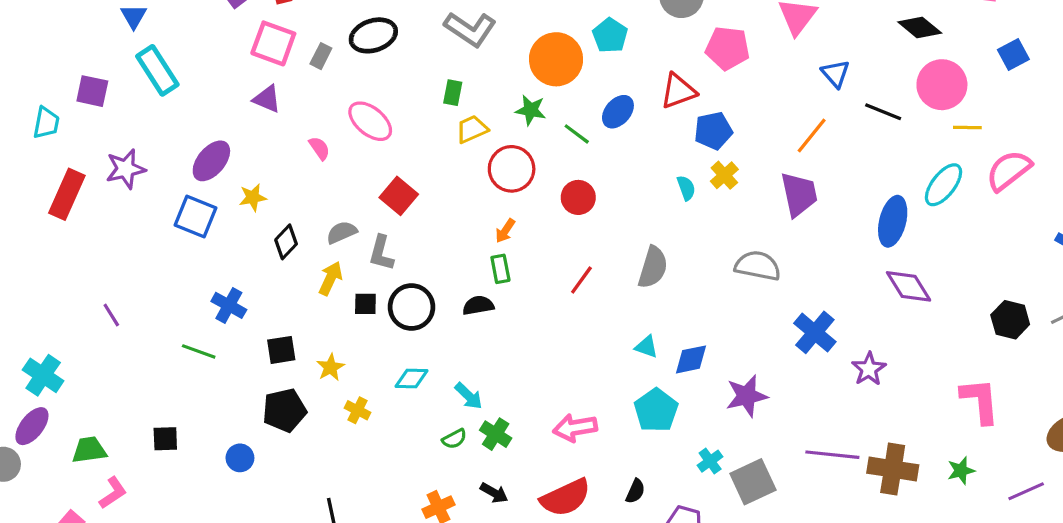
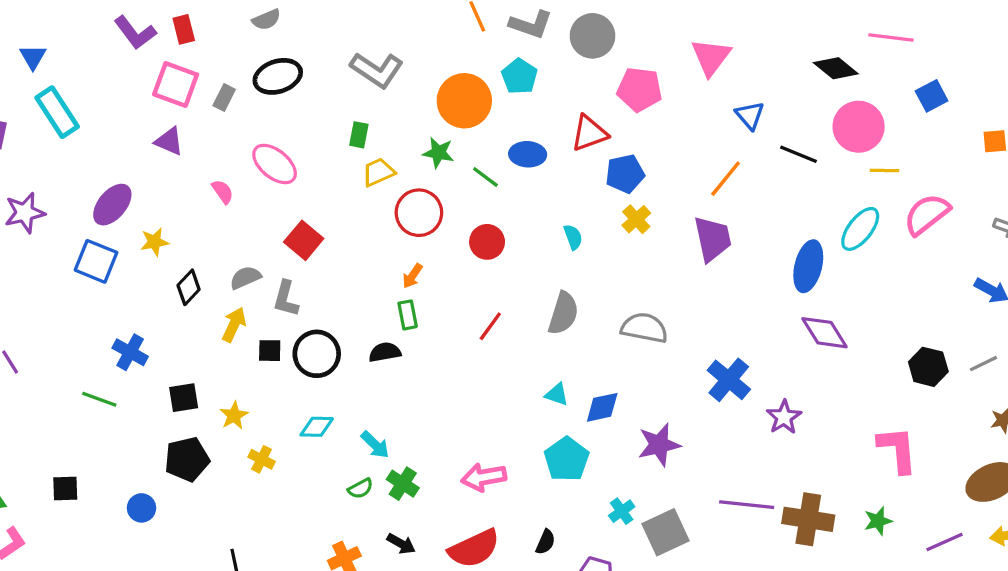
blue ellipse: (618, 112) -> (528, 154), turned 52
cyan semicircle: (686, 188) -> (573, 237), moved
gray semicircle: (758, 266) -> (644, 328), moved

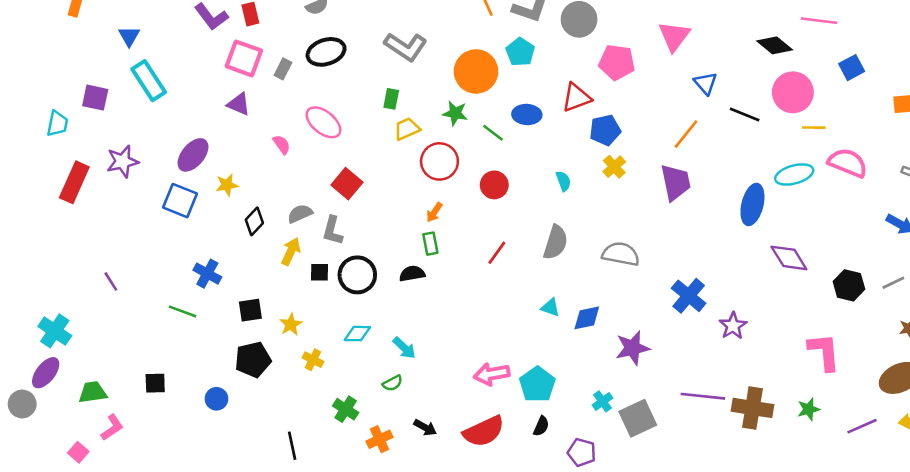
pink semicircle: (927, 214) -> (848, 163), turned 60
cyan ellipse: (860, 229) -> (794, 174), turned 36
purple diamond: (824, 333) -> (789, 258), moved
cyan pentagon: (567, 459) -> (537, 384), moved
green cross: (403, 484) -> (346, 409), moved

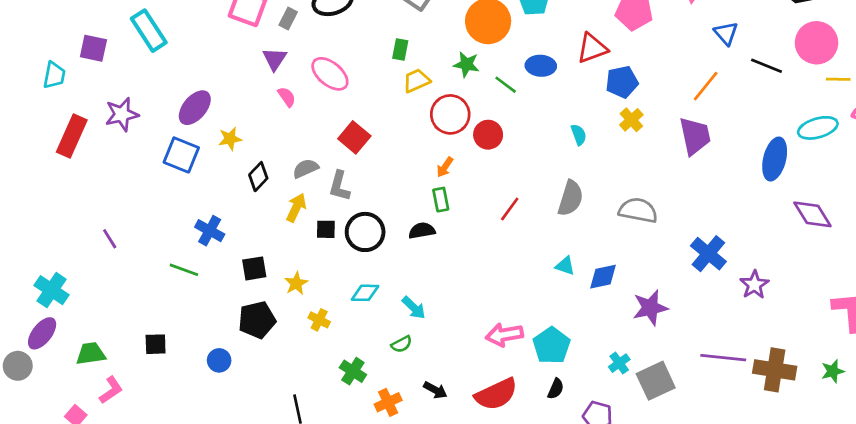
purple triangle: (239, 104) -> (275, 59), moved, turned 40
red circle: (494, 185) -> (488, 135), moved

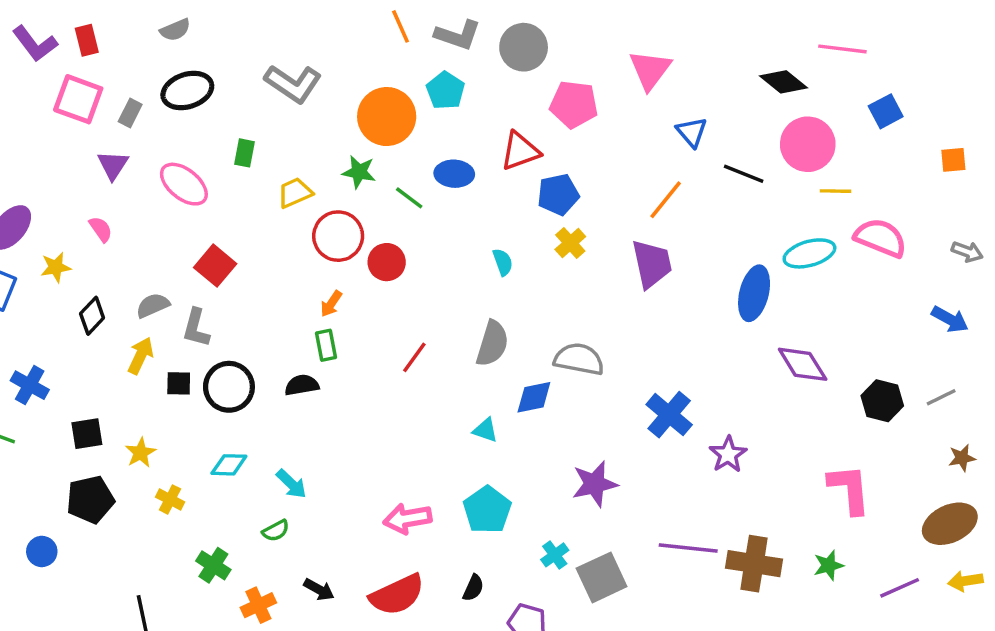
green rectangle: (400, 50) -> (245, 153), moved
pink semicircle: (287, 97) -> (101, 229), moved
blue diamond: (603, 277) -> (534, 397), moved
cyan pentagon: (552, 346) -> (487, 510), moved

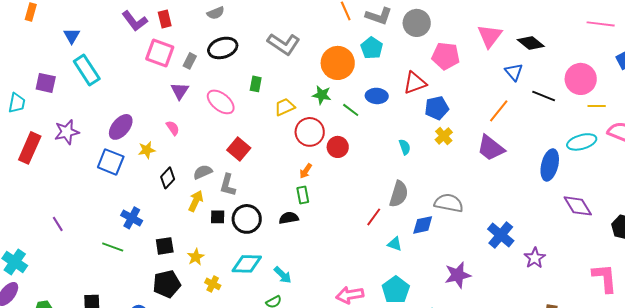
black diamond: (783, 82) -> (531, 43), moved
purple trapezoid: (652, 264) -> (491, 148), turned 140
red line: (414, 357) -> (374, 217), moved
cyan diamond: (229, 465) -> (247, 264), size x1.4

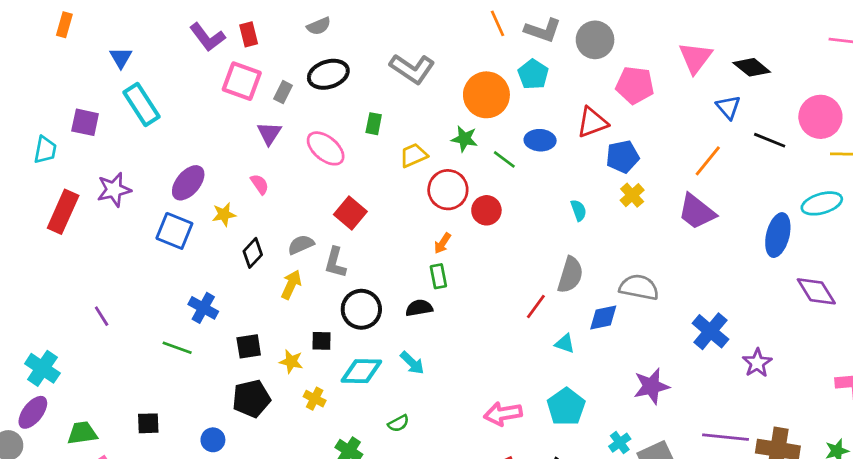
black square: (218, 217) -> (321, 341), moved
yellow star: (196, 257) -> (291, 361), turned -30
cyan arrow: (283, 275) -> (412, 363), moved

